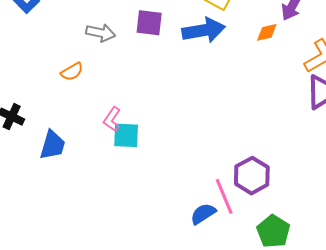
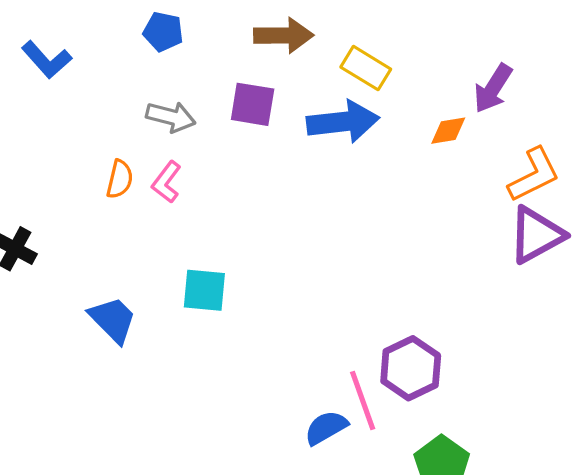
orange semicircle: (72, 72) -> (120, 179), turned -50
pink L-shape: (112, 119) -> (166, 182), moved
blue trapezoid: (53, 145) -> (113, 320), moved, turned -64

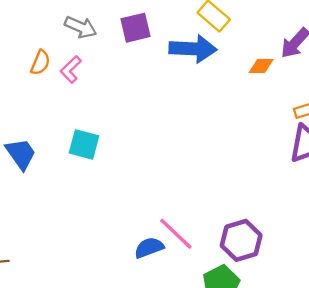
purple square: (253, 104) -> (136, 28), turned -32
purple hexagon: (411, 368) -> (241, 240), moved
pink line: (363, 400) -> (176, 234), turned -36

